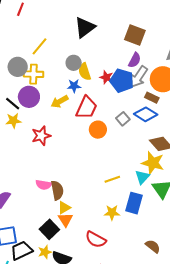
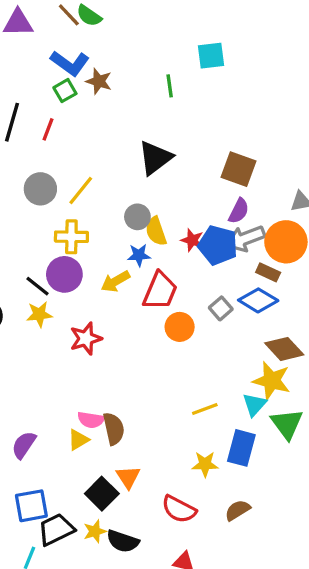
gray circle: (18, 67) -> (40, 189), moved
gray arrow: (138, 77) -> (245, 238), turned 35
yellow triangle: (64, 208) -> (78, 440), moved
brown semicircle: (153, 246) -> (238, 510), moved, turned -70

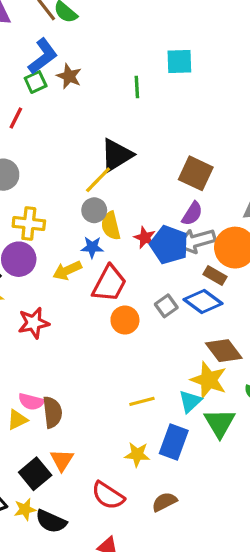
blue L-shape: (70, 63) -> (43, 56), turned -78
yellow line: (81, 190) -> (98, 180), moved

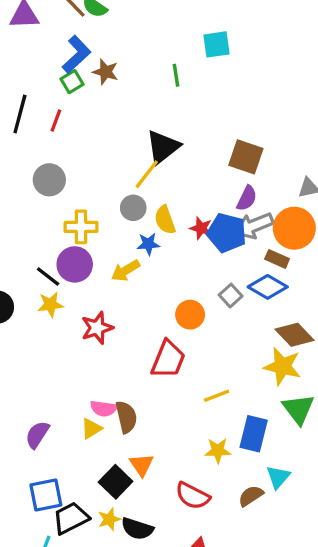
gray circle: (94, 210) -> (133, 208), moved
red trapezoid: (109, 284) -> (168, 359), moved
cyan triangle: (190, 401) -> (278, 477), moved

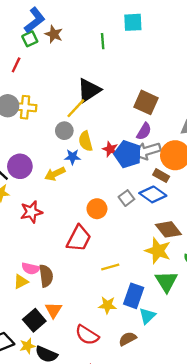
yellow cross: (81, 227) -> (25, 107), moved
cyan triangle: (278, 477) -> (147, 316), moved

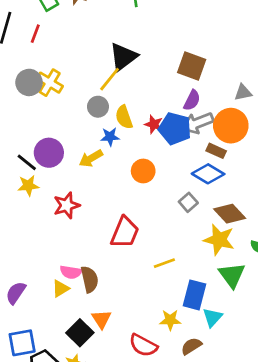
yellow cross: (25, 107) -> (50, 83), turned 30
gray square: (126, 198) -> (188, 202), moved
orange circle: (97, 209) -> (143, 171), moved
yellow star: (107, 305) -> (170, 320), moved

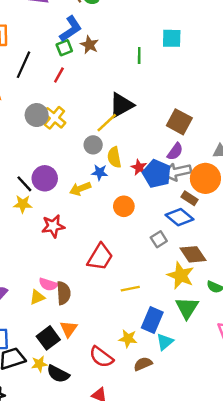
red line: (35, 34) -> (59, 75), moved

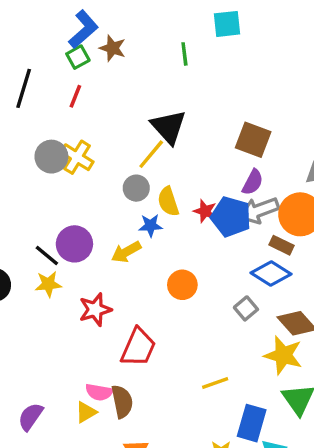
black triangle: (121, 105) -> (169, 127), turned -36
orange circle: (124, 206) -> (182, 285), moved
red trapezoid: (100, 257) -> (138, 347), moved

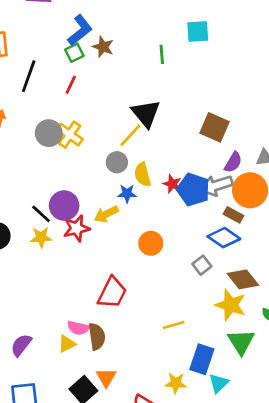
purple semicircle: (253, 182) -> (233, 162), moved
red star: (95, 310) -> (77, 228), moved

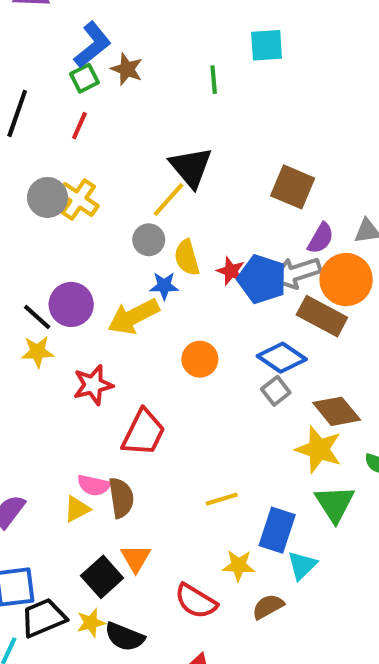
yellow arrow: (106, 214) -> (133, 317), size x1.4
brown rectangle: (234, 215) -> (322, 316), size x1.6
red star: (77, 228) -> (93, 385), moved
blue diamond: (224, 238) -> (282, 358), moved
yellow line: (174, 325) -> (222, 499), moved

